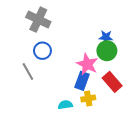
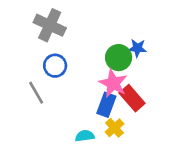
green circle: (107, 51) -> (119, 58), moved
red rectangle: (112, 82) -> (132, 98), moved
yellow cross: (88, 98) -> (114, 128), turned -32

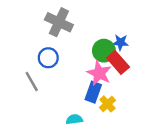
gray cross: (50, 25) -> (59, 22), moved
red rectangle: (132, 98) -> (118, 62), moved
yellow cross: (114, 128) -> (107, 104), moved

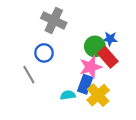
pink star: (99, 73) -> (91, 67), turned 30
yellow cross: (107, 104) -> (98, 95), size x1.5
cyan semicircle: (74, 119) -> (68, 95), moved

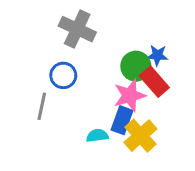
gray line: (29, 75) -> (42, 106), turned 42

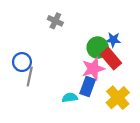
gray cross: (77, 29) -> (55, 21), size x0.6
blue circle: (63, 75) -> (22, 62), moved
yellow cross: (140, 136) -> (118, 98), moved

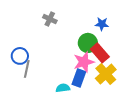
blue star: (113, 40) -> (102, 24), moved
yellow cross: (118, 98) -> (106, 74), moved

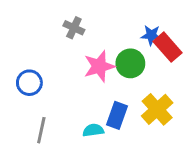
red rectangle: (100, 53) -> (167, 47), moved
pink star: (84, 62) -> (99, 66), moved
gray line: (27, 69) -> (41, 130), moved

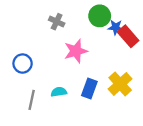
green circle: (130, 63) -> (100, 16), moved
cyan semicircle: (93, 130) -> (59, 92), moved

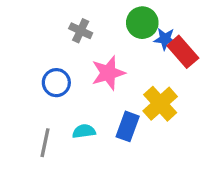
blue circle: (23, 64) -> (56, 83), moved
yellow cross: (120, 84) -> (160, 104), moved

